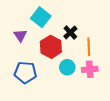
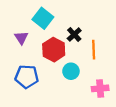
pink cross: (90, 69) -> (100, 88), moved

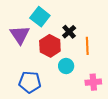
purple triangle: (21, 38) -> (20, 35), size x1.5
blue pentagon: (27, 77) -> (30, 82), moved

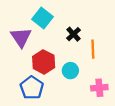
red hexagon: (50, 46) -> (44, 62), moved
blue pentagon: (30, 82) -> (32, 88), turned 30

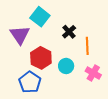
pink cross: (99, 88) -> (93, 73), moved, turned 35

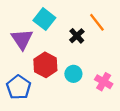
orange line: (87, 46) -> (97, 22), moved, turned -36
blue pentagon: (30, 82) -> (19, 87), moved

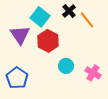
black cross: (77, 36) -> (69, 11), moved
red hexagon: (45, 65) -> (48, 41), moved

